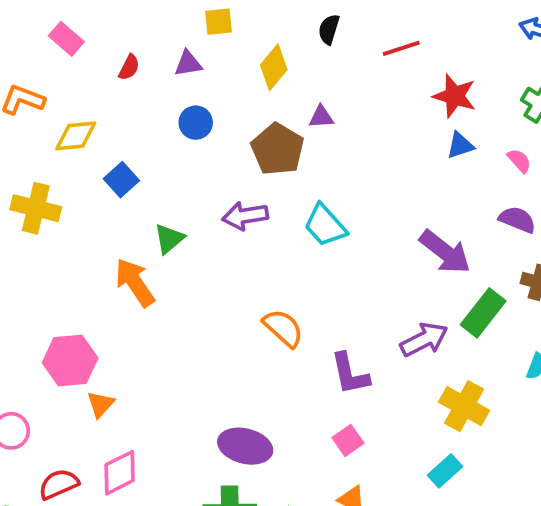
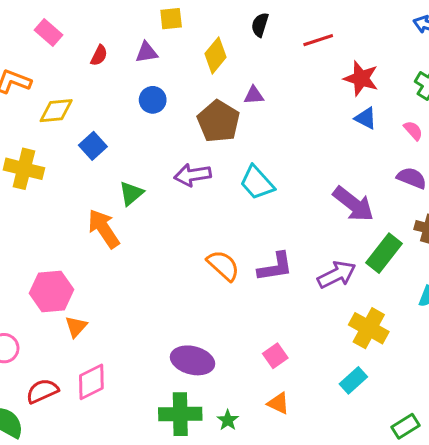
blue triangle: (460, 145) -> (366, 118), turned 45
purple L-shape: (350, 374) -> (275, 267), moved, turned -87

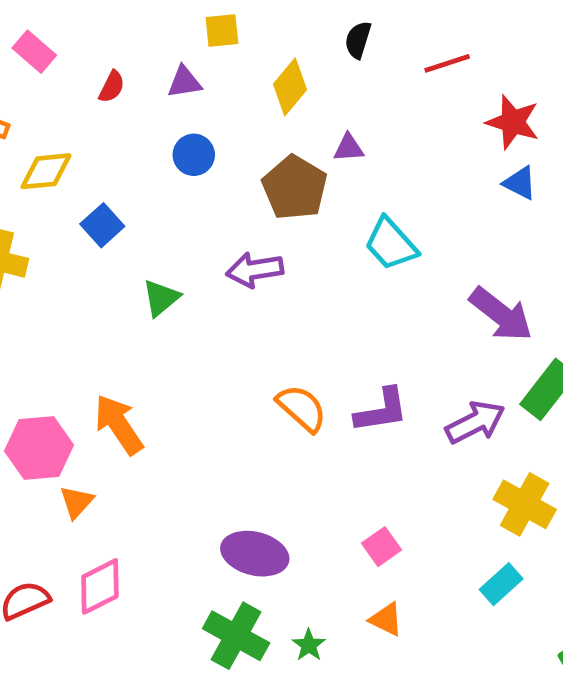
cyan trapezoid: (257, 183) -> (391, 244), moved
orange arrow: (104, 229) -> (119, 425), moved
green cross: (180, 414) -> (236, 636), turned 30

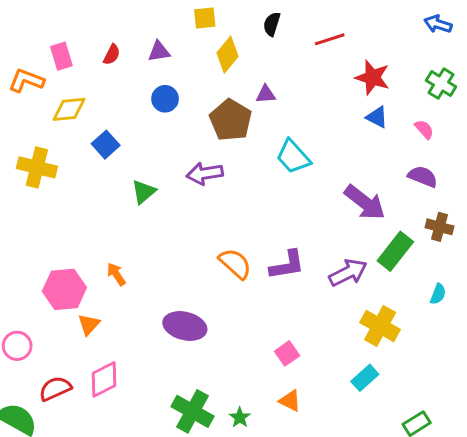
yellow square: (222, 30) -> (205, 18), moved
pink rectangle: (34, 52) -> (61, 56), moved, turned 32
orange arrow: (119, 425) -> (116, 274), size x0.6
purple ellipse: (255, 554) -> (185, 326), moved

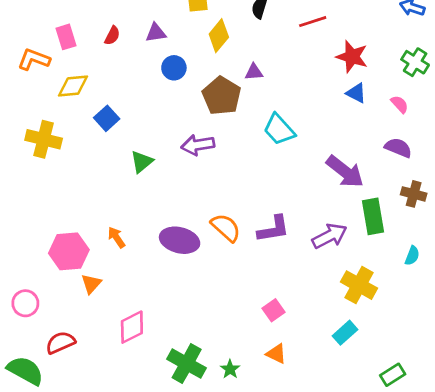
blue circle: (165, 99) -> (174, 68), moved
green rectangle: (395, 251) -> (373, 216), turned -48
purple ellipse: (185, 326) -> (180, 240), moved
pink diamond: (104, 379) -> (132, 327), moved

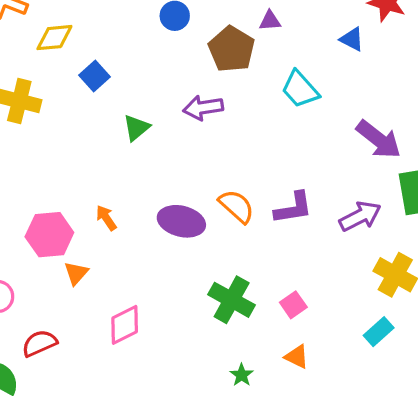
blue triangle: (356, 93) -> (352, 39), moved
green cross: (187, 364) -> (232, 300), moved

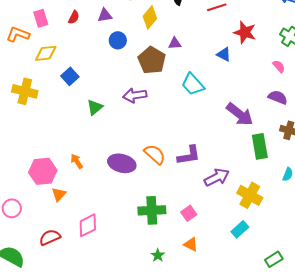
purple arrow: (360, 216) -> (217, 177), moved
green cross: (232, 300) -> (152, 210), turned -32
red semicircle: (39, 343) -> (50, 237), moved

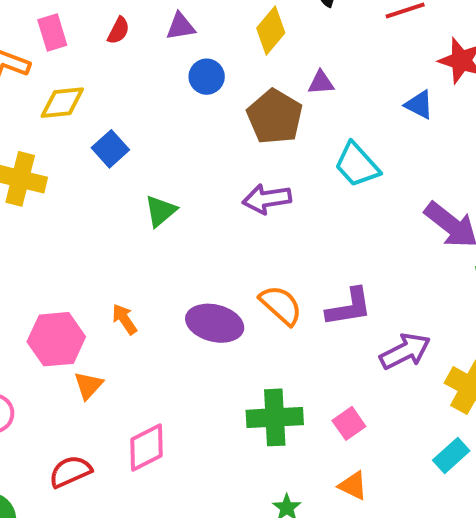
purple arrow: (135, 95) -> (267, 199), moved

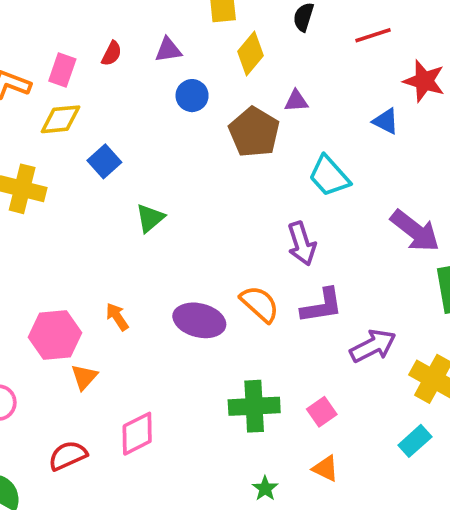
pink rectangle: (52, 33) -> (62, 70), moved, turned 36
purple arrow: (267, 199) -> (302, 244), moved, turned -99

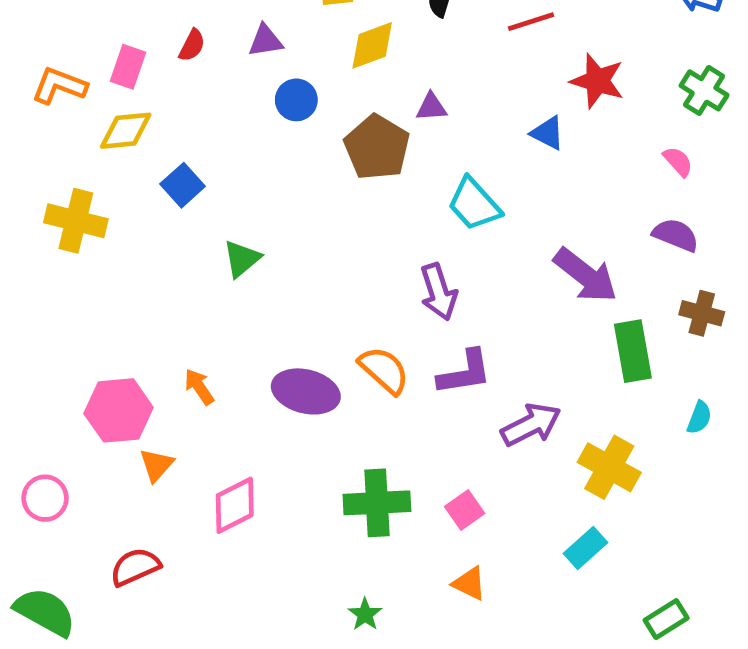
yellow diamond: (251, 54) -> (372, 45), turned 30
pink diamond: (137, 434) -> (235, 505), moved
green star: (265, 488) -> (365, 614), moved

